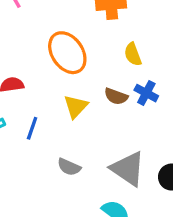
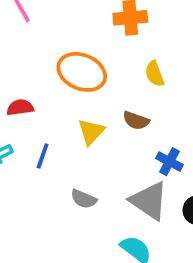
orange ellipse: (67, 53) -> (82, 72), turned -33
blue cross: (146, 93) -> (170, 162), moved

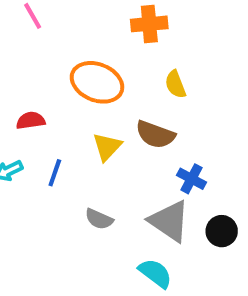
brown semicircle: (136, 120) -> (155, 135), size x1.4

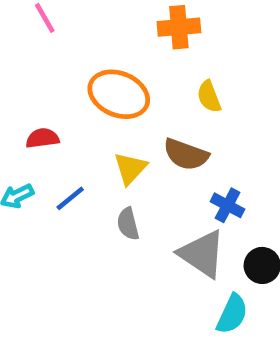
blue line: (55, 173) -> (70, 198), turned 32
gray semicircle: (99, 219) -> (128, 224), moved, turned 52
cyan semicircle: (155, 273) -> (232, 314), moved, turned 78

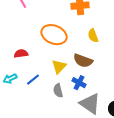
blue cross: (228, 205) -> (79, 83), moved

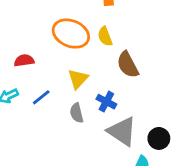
yellow semicircle: (93, 36) -> (105, 36), moved
brown semicircle: (83, 61) -> (128, 65), moved, turned 42

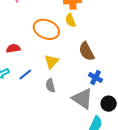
yellow semicircle: (105, 36) -> (70, 20), moved
blue cross: (106, 102) -> (96, 78), moved

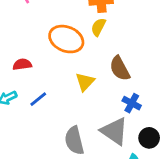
yellow semicircle: (70, 20) -> (98, 27), turned 48
yellow triangle: (51, 61) -> (85, 82), moved
gray semicircle: (50, 86) -> (74, 141), moved, size x1.5

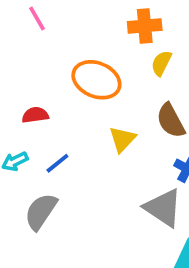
yellow semicircle: (98, 27) -> (161, 63), moved
gray semicircle: (74, 141) -> (41, 211), moved, turned 48

